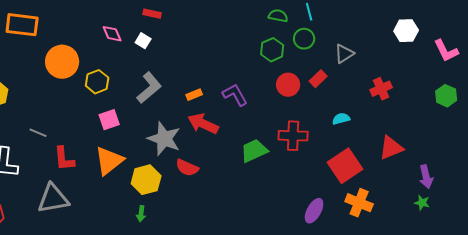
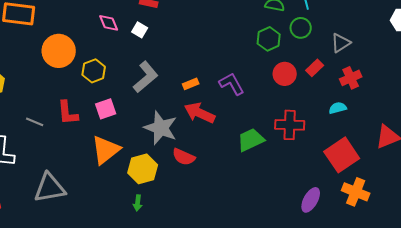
red cross: (381, 89) -> (351, 78), moved
red L-shape: (64, 159) -> (68, 113), moved

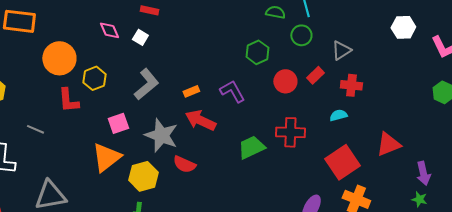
green hexagon: (269, 39) -> (257, 52), moved
red cross: (351, 78) -> (351, 85), turned 30
pink square: (106, 109) -> (118, 123), moved
red L-shape: (68, 113) -> (68, 100), moved

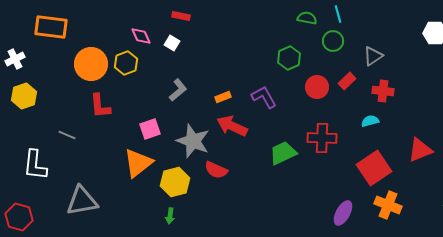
yellow hexagon: (94, 78) -> (126, 63), moved
gray L-shape: (146, 84) -> (178, 90), size x0.7

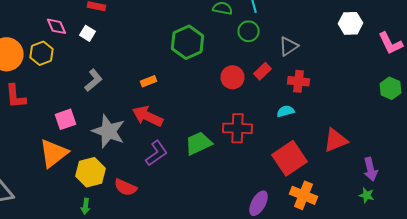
green hexagon: (289, 58) -> (188, 42), moved, size x1.4
orange rectangle: (223, 97) -> (148, 81), moved
purple L-shape: (264, 97) -> (156, 153), moved, turned 84
red semicircle: (216, 170) -> (126, 187), moved

